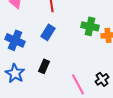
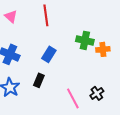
blue rectangle: (48, 32) -> (49, 54), moved

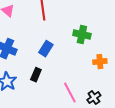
orange cross: (103, 49) -> (100, 62), moved
black cross: (97, 93) -> (94, 98), moved

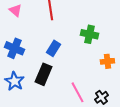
black rectangle: (36, 75) -> (43, 74), size x1.5

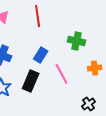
pink line: (77, 92) -> (62, 74), moved

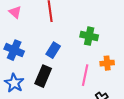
pink line: (62, 74) -> (85, 75), moved, turned 40

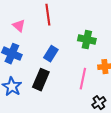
pink triangle: (15, 12) -> (19, 26), moved

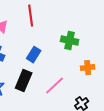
pink line: (83, 79) -> (55, 86), moved, turned 35

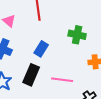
pink line: (55, 86) -> (62, 80), turned 50

